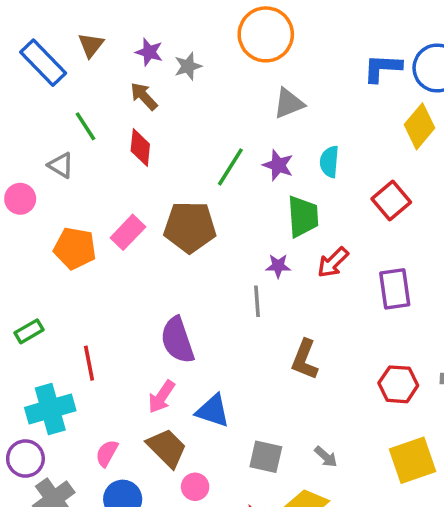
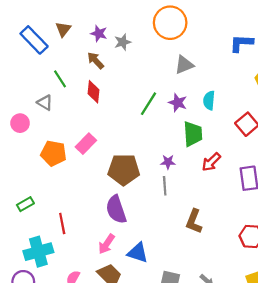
brown pentagon: (190, 227) -> (124, 170), moved
purple star: (278, 266) -> (168, 162), moved

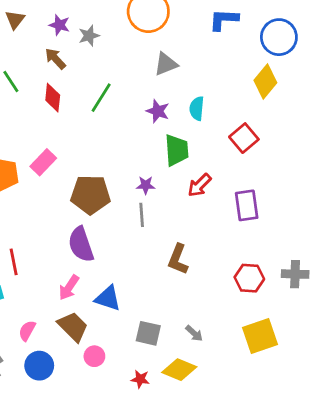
blue L-shape: (241, 43) -> (224, 20), moved
green line: (149, 104) -> (101, 98), moved

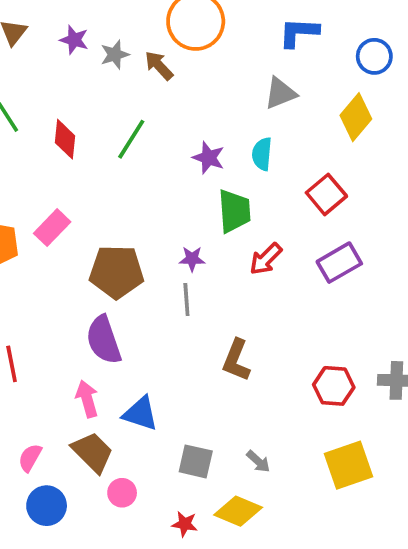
blue circle: (279, 37) -> (374, 56), size x0.7
brown arrow: (55, 59) -> (159, 66), moved
gray triangle: (166, 64) -> (280, 93), moved
purple rectangle: (247, 205) -> (339, 263), moved, turned 68
pink arrow: (69, 288) -> (87, 399), turned 130

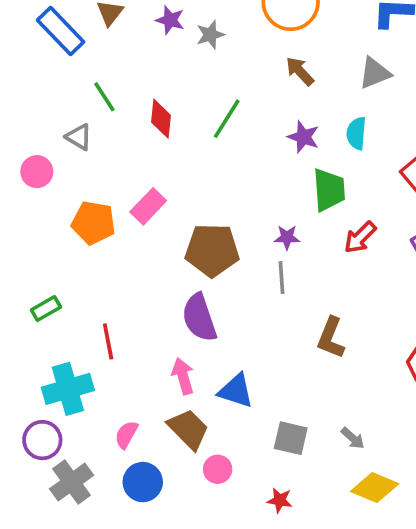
brown arrow: (159, 66) -> (300, 71), moved
yellow diamond: (238, 511) -> (375, 488), moved

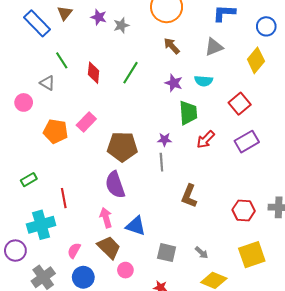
cyan semicircle: (356, 133) -> (204, 81), turned -90
purple circle: (42, 440) -> (15, 251), moved

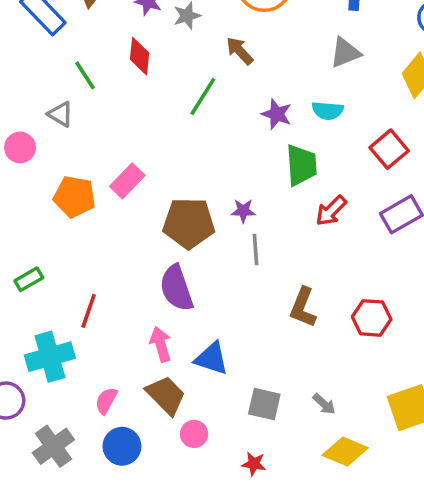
brown arrow: (172, 46) -> (240, 51), moved
red diamond: (94, 73) -> (140, 56), moved
purple star: (164, 139) -> (243, 211), moved
red line: (64, 198) -> (89, 311), turned 30
red hexagon: (244, 210) -> (372, 318), moved

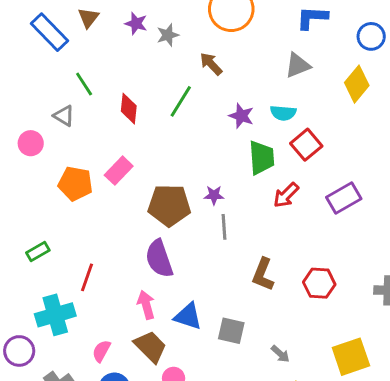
red diamond: (140, 56) -> (129, 109), moved
red square: (389, 149) -> (306, 145), moved
gray square: (264, 404) -> (231, 331), moved

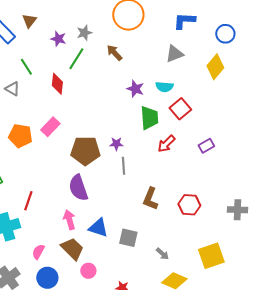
purple star: (136, 23) -> (58, 39), moved
green line: (181, 101) -> (76, 59), moved
purple rectangle: (344, 198) -> (206, 146), size x0.7

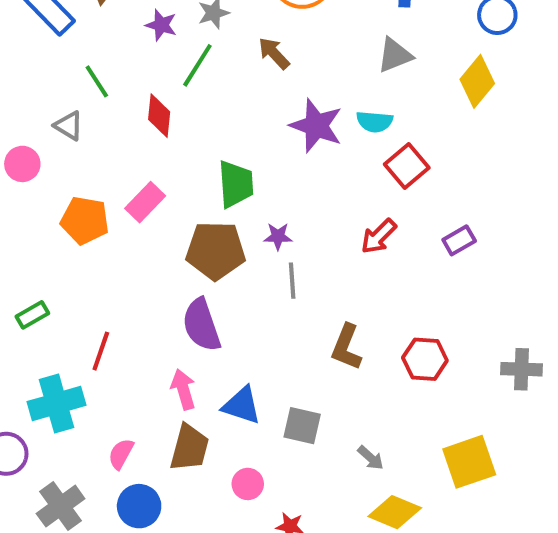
purple star: (135, 89) -> (316, 126), size x1.5
green trapezoid: (149, 118) -> (236, 184), moved
brown trapezoid: (72, 249) -> (189, 448), turned 60
pink circle: (88, 271) -> (248, 484), moved

